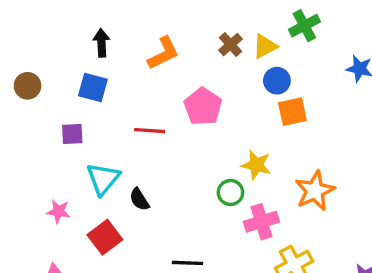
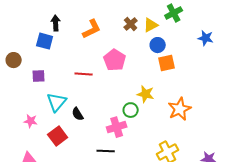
brown circle: (28, 86) -> (14, 60), moved
blue square: (93, 88) -> (45, 41), moved
pink cross: (261, 222) -> (117, 127), moved

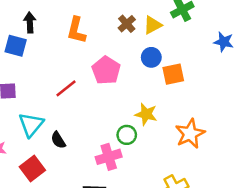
orange L-shape: (92, 29) -> (76, 30), turned 130
blue circle: (158, 45) -> (151, 57), moved
red line: (84, 74) -> (66, 88), turned -42

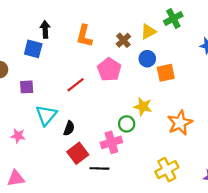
brown cross: (127, 24) -> (123, 40), moved
black semicircle: (58, 140) -> (69, 128), turned -128
red square: (32, 168) -> (78, 153), moved

